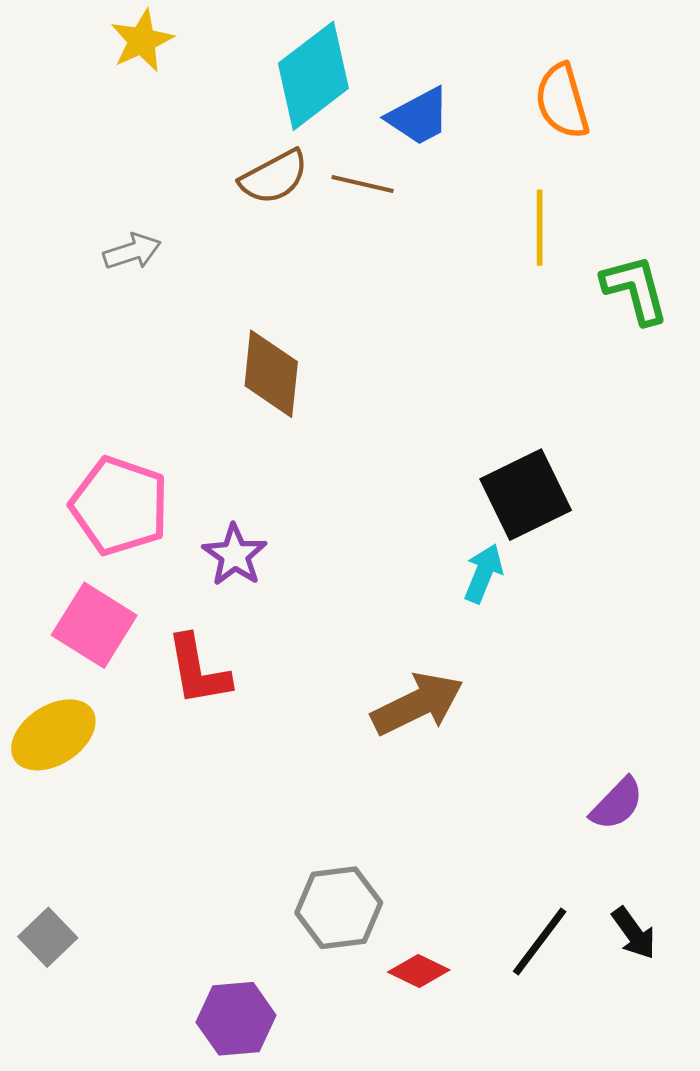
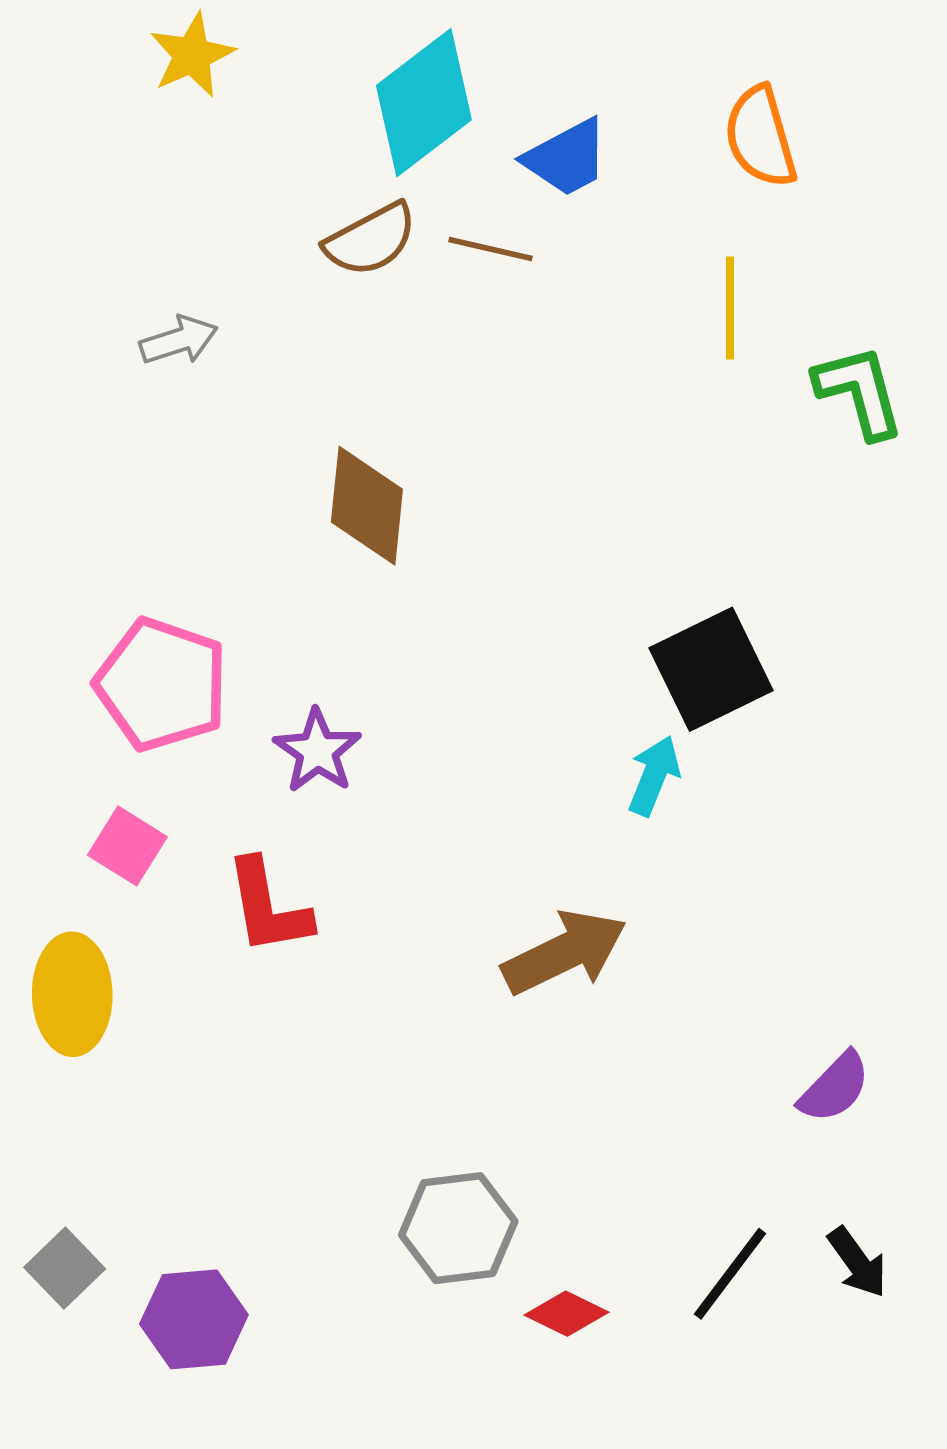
pink square: (94, 625) -> (127, 846), size x0.7
yellow ellipse: (53, 735) -> (72, 994), turned -58
purple hexagon: (236, 1019) -> (194, 1319), moved

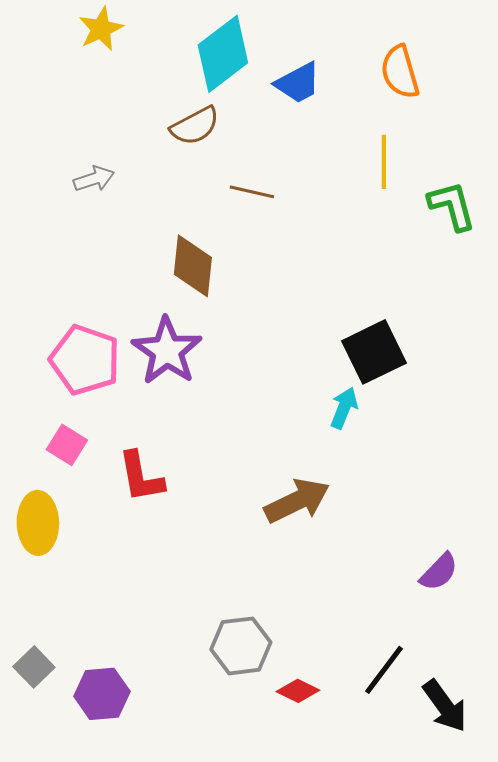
brown line: (490, 249) -> (252, 192), moved
purple star: (317, 751) -> (167, 351), moved, size x1.5
black arrow: (857, 1262) -> (445, 706), moved, size x1.4

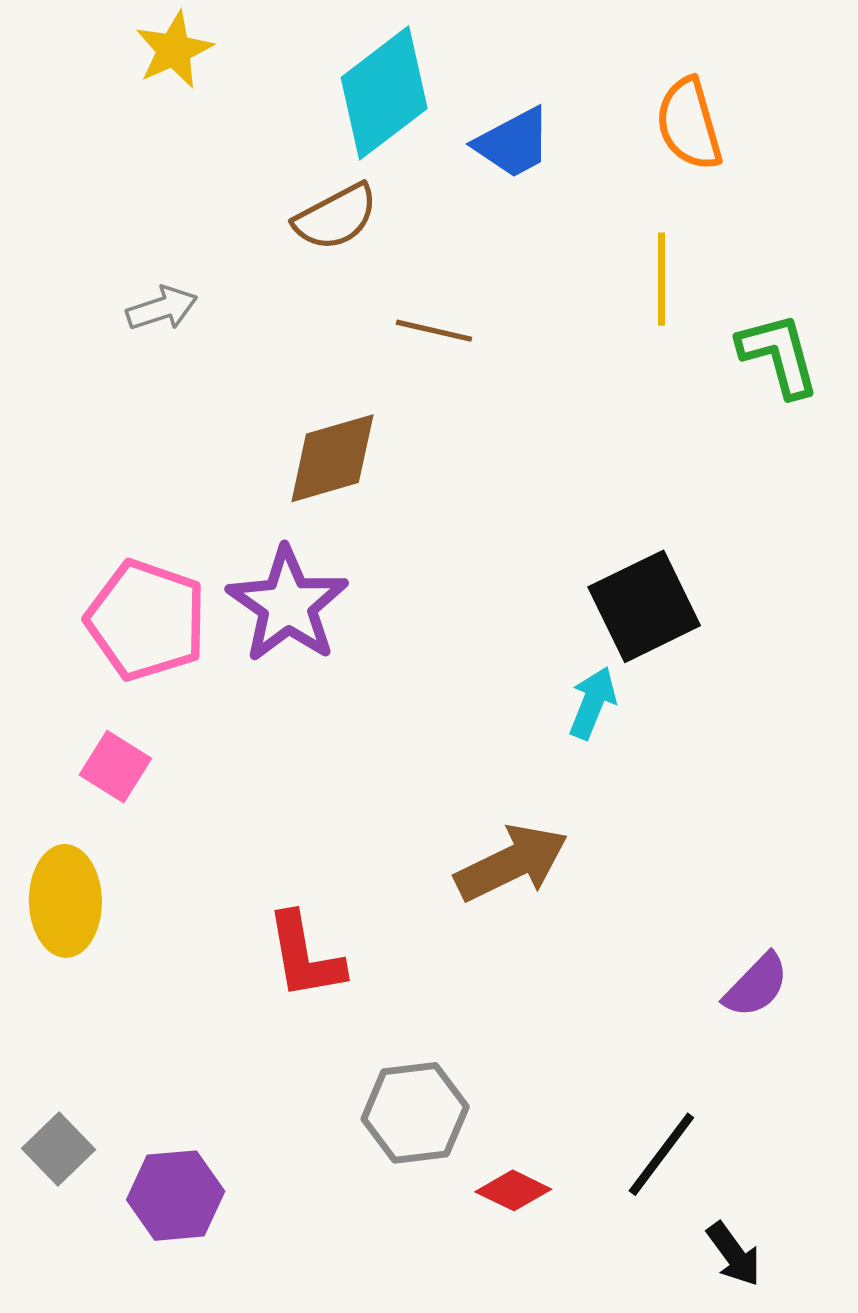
brown diamond: (193, 266) -> (332, 458), turned 68
red L-shape: (141, 477) -> (305, 956), moved
black arrow: (445, 706) -> (734, 1254), moved, size x0.7

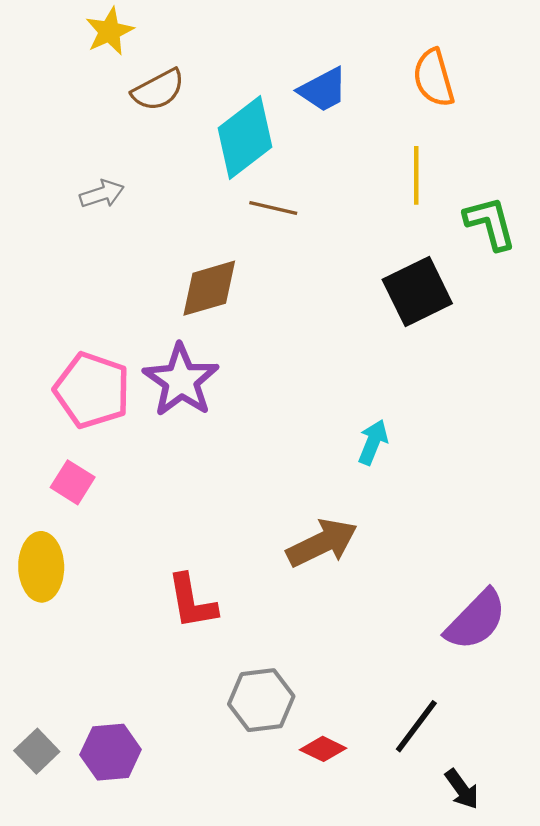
cyan diamond: (384, 93) -> (245, 138), moved
brown semicircle: (336, 217) -> (158, 90), moved
black square: (644, 606) -> (417, 291), moved
purple semicircle: (756, 985) -> (476, 620), size x1.5
gray square: (58, 1149) -> (37, 751), moved

